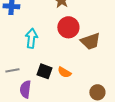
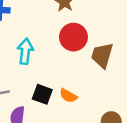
brown trapezoid: (90, 41) -> (102, 55), turned 125

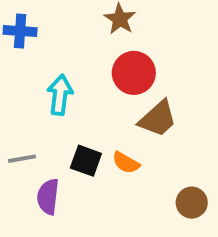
brown trapezoid: (102, 55) -> (158, 119), moved, turned -148

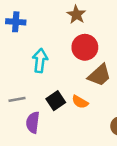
black square: (86, 161) -> (56, 101), turned 36

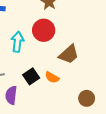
red circle: (85, 47) -> (44, 30), moved

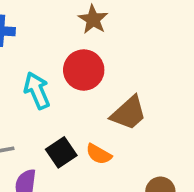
cyan arrow: (17, 42) -> (37, 91), turned -30

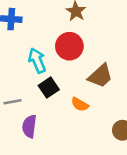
black square: (61, 152) -> (49, 88), moved

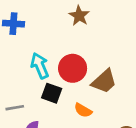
red circle: (69, 46) -> (73, 68), moved
black square: (49, 88) -> (52, 93), turned -36

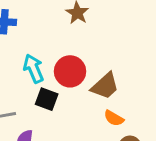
orange semicircle: (83, 110) -> (114, 118), moved

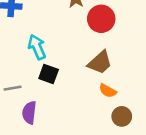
red circle: (70, 71) -> (101, 19), moved

